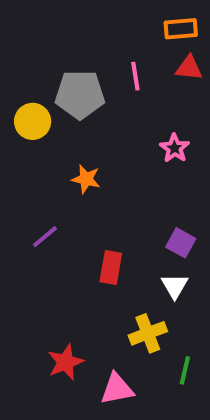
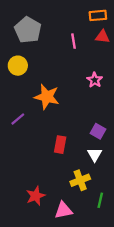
gray pentagon: (80, 95) -> (28, 30), moved, turned 30
orange star: (86, 179) -> (47, 97), size x1.6
purple line: (45, 237) -> (18, 119), moved

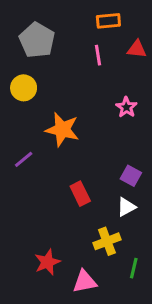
orange rectangle: (98, 15) -> (108, 21), moved
red rectangle: (60, 145) -> (80, 194), turned -36
white triangle: (95, 155) -> (126, 207), turned 32

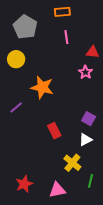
orange rectangle: (108, 21) -> (62, 12), moved
red triangle: (137, 49) -> (93, 52), moved
yellow cross: (107, 241) -> (72, 163), turned -30
red star: (47, 262) -> (24, 184), moved

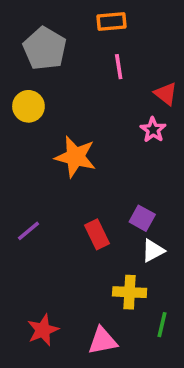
red triangle: (93, 52) -> (166, 94), turned 32
purple line: (16, 107) -> (28, 231), moved
purple square: (89, 119) -> (142, 218), moved
yellow cross: (72, 163) -> (130, 292), turned -36

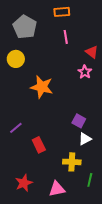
red rectangle: (97, 234) -> (39, 145), moved

